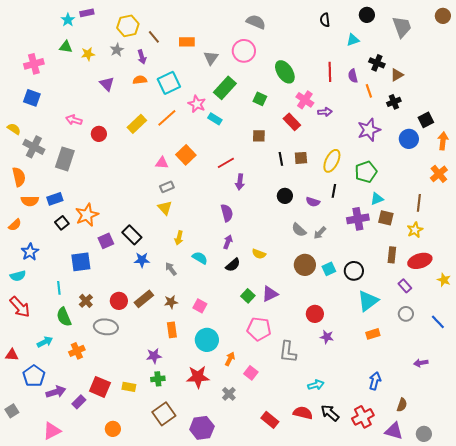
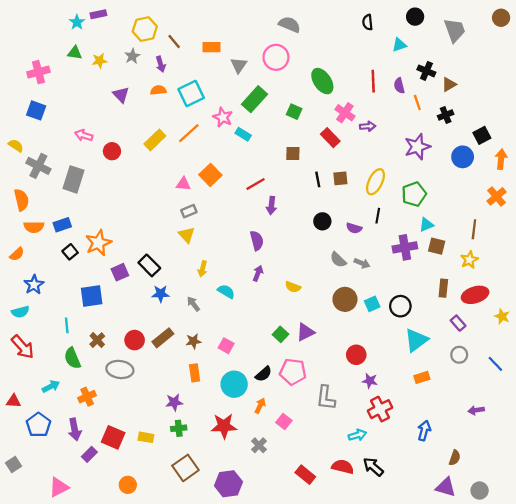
gray arrow: (320, 233) -> (362, 263), turned -112
black semicircle: (233, 265) -> (264, 374), moved
purple arrow: (56, 392) -> (75, 429), moved, turned 96
red cross: (363, 417) -> (380, 409), moved

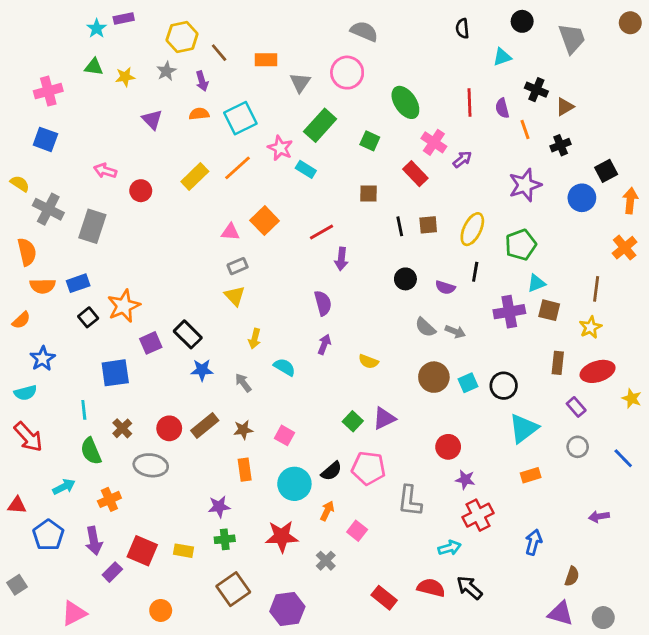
purple arrow: (368, 126) -> (462, 159), turned -35

